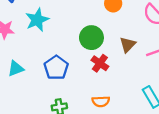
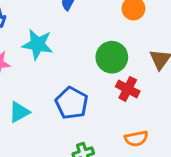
cyan star: (37, 20) -> (38, 44), turned -30

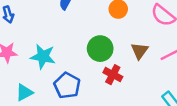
cyan star: (38, 44) -> (43, 57), moved

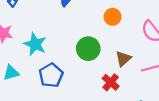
red cross: (113, 75) -> (111, 82), moved

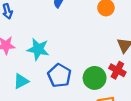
green circle: (88, 49) -> (95, 78), moved

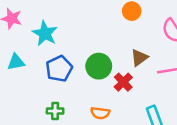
green circle: (95, 78) -> (99, 66), moved

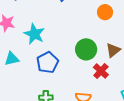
green circle: (99, 66) -> (86, 49), moved

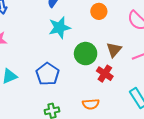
cyan star: (34, 34) -> (60, 28), moved, turned -30

